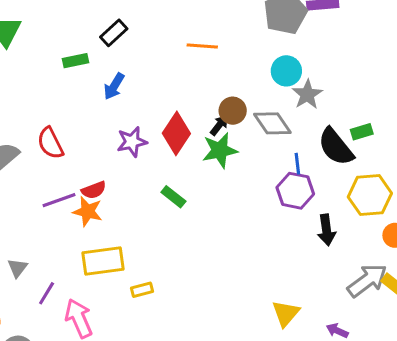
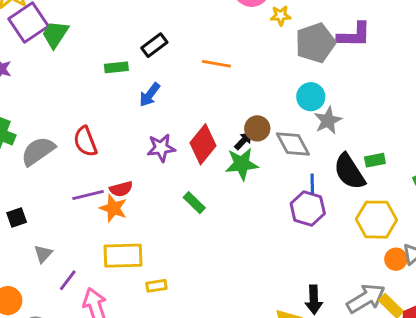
orange line: (202, 46) -> (216, 64), moved
black arrow: (326, 230) -> (314, 300), moved

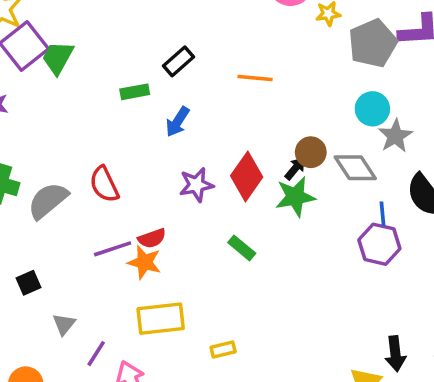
yellow rectangle: (156, 286) -> (223, 350), moved

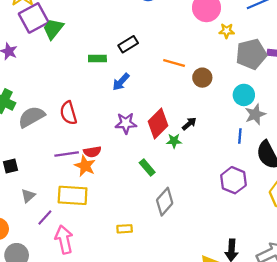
brown circle: (311, 152) -> (202, 78), moved
gray diamond: (355, 168) -> (165, 202), moved, turned 64
green star: (295, 197) -> (174, 141), moved, size x0.6
blue line: (382, 214) -> (240, 136), moved
yellow rectangle: (161, 319) -> (73, 195), moved

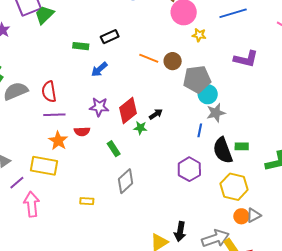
gray pentagon: (251, 54) -> (197, 79), moved
brown circle: (202, 78) -> (173, 61), moved
red semicircle: (92, 152) -> (82, 131), moved
purple line: (67, 154) -> (54, 115), moved

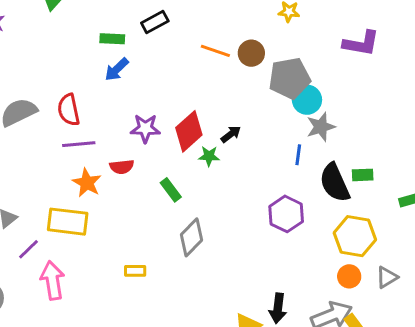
blue arrow: (99, 69) -> (117, 69), moved
orange circle: (241, 216) -> (349, 276), moved

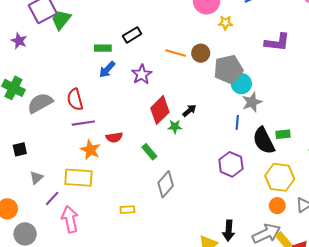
purple star: (145, 128) -> (142, 74), moved, turned -30

